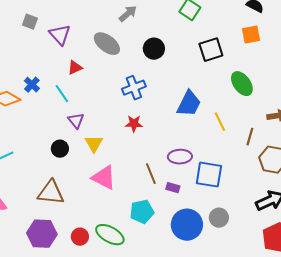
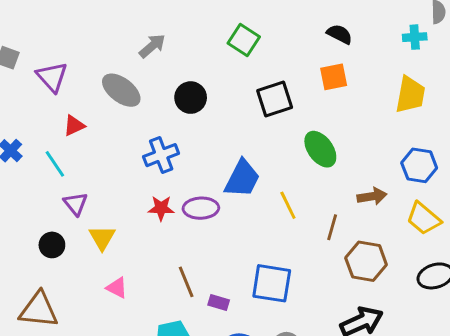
purple ellipse: (180, 157) -> (201, 208), moved
pink triangle: (104, 178) -> (117, 288), size x0.6

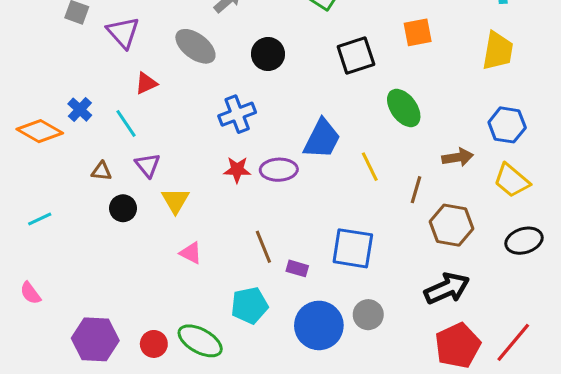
brown triangle: (39, 310) -> (101, 171), moved, size x0.5

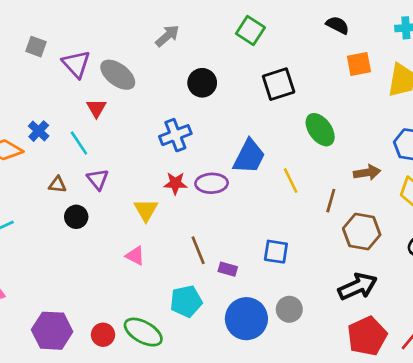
orange square: (418, 32) -> (359, 64), moved
gray ellipse: (195, 46) -> (118, 75), moved
red triangle: (146, 83) -> (96, 108), turned -35
yellow triangle: (175, 201) -> (146, 210), moved
blue square: (353, 248) -> (276, 252), size x0.7

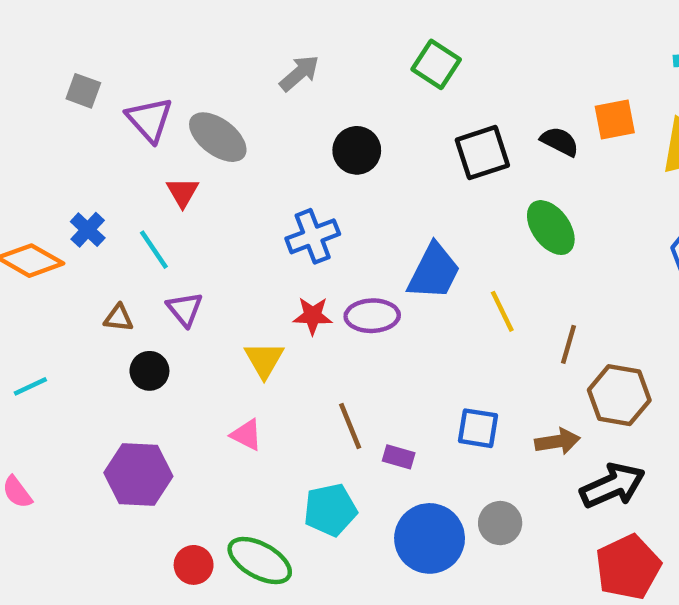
black semicircle: (338, 25) -> (560, 142), moved
brown arrow: (367, 173) -> (557, 441), moved
purple hexagon: (52, 331) -> (138, 475), moved

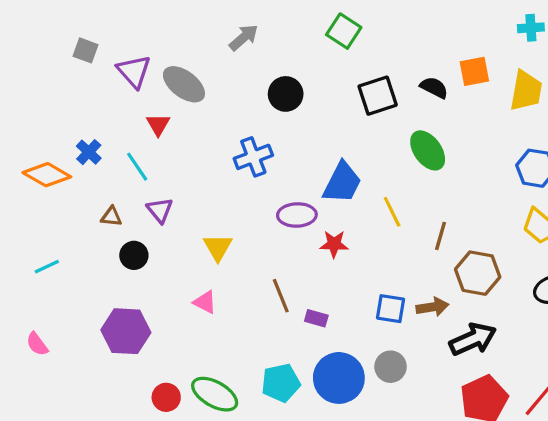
red star: (313, 316) -> (334, 244), moved
blue square: (478, 428) -> (391, 309), moved
cyan pentagon: (330, 510) -> (281, 383), moved

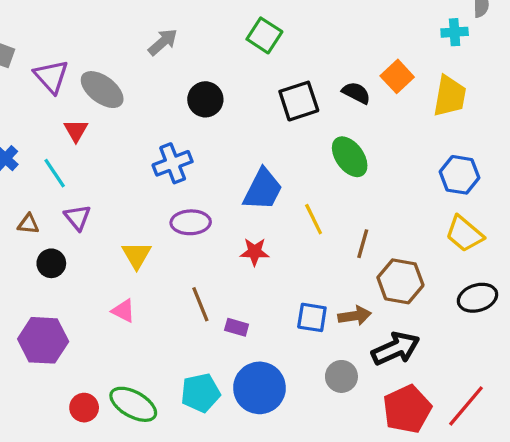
orange square: (474, 71) -> (397, 76), turned -32
purple ellipse: (297, 215) -> (191, 222), moved
gray circle: (391, 367) -> (341, 376), moved

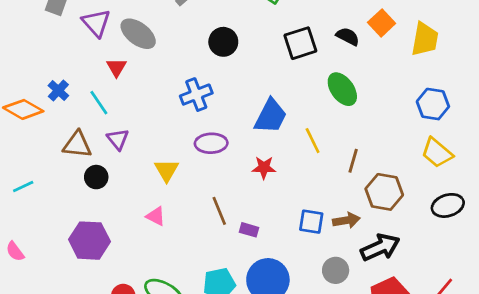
brown triangle: (28, 224) -> (77, 145), size x1.6

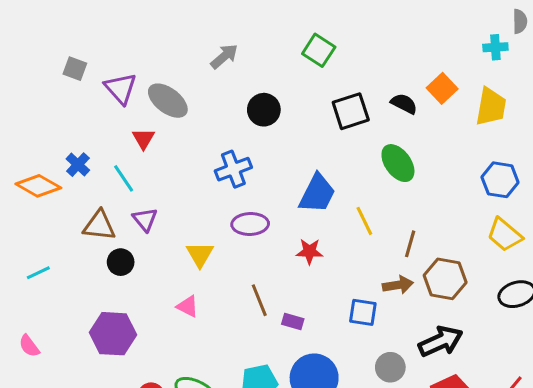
brown arrow: (346, 220) -> (398, 285), moved

